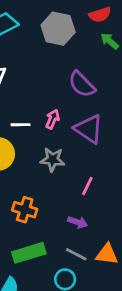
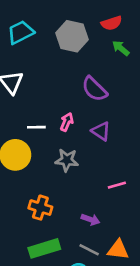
purple triangle: (89, 129) -> (101, 131), size x0.7
pink line: (87, 186) -> (117, 185), moved, turned 48

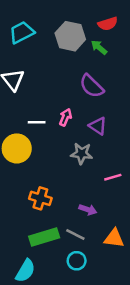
green arrow: (121, 48) -> (99, 47), moved
gray star: (67, 160) -> (82, 153), moved
gray line: (89, 250) -> (75, 235), moved

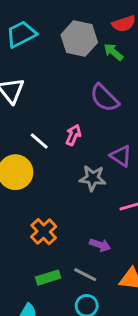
white line: (37, 122) -> (39, 141), turned 42
purple triangle: (98, 126) -> (121, 156), moved
orange cross: (40, 198) -> (44, 232), turned 30
green rectangle: (44, 237) -> (48, 278), size x0.7

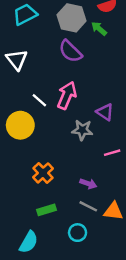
purple semicircle: (104, 98) -> (70, 51), moved
pink arrow: (73, 135) -> (67, 95), size x1.6
gray line: (85, 275) -> (88, 206), moved

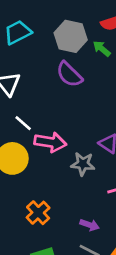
pink arrow: (67, 95) -> (50, 142), moved, turned 76
white line: (39, 100) -> (23, 123), moved

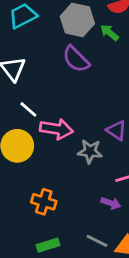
orange cross: (38, 213) -> (44, 202), turned -30
purple arrow: (90, 225) -> (111, 203), moved

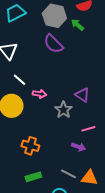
pink arrow: (56, 129) -> (39, 94), size x0.6
gray star: (90, 151) -> (63, 110), turned 30

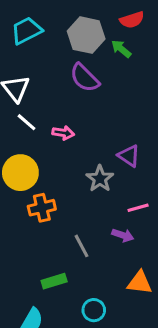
white line: (19, 80) -> (27, 122), moved
pink arrow: (39, 94) -> (63, 133), moved
orange cross: (30, 146) -> (42, 208), moved, turned -30
gray line: (68, 174) -> (82, 246), moved, turned 35

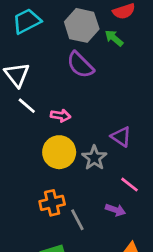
yellow circle: (20, 173) -> (59, 152), moved
orange cross: (42, 208) -> (52, 203), moved
pink line: (138, 208) -> (130, 185), turned 54

